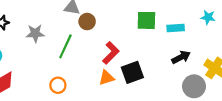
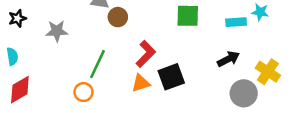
cyan rectangle: (176, 28) -> (236, 22), moved
green line: (65, 46) -> (97, 64), moved

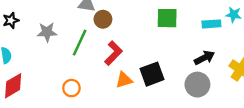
red L-shape: (146, 54) -> (113, 53), moved
green line: (97, 64) -> (80, 43), moved
gray circle: (244, 93) -> (197, 85), moved

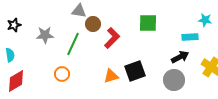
cyan rectangle: (211, 24) -> (190, 37), moved
red L-shape: (113, 53) -> (112, 38), moved
orange circle: (71, 88) -> (62, 74), moved

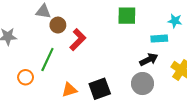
green square: (148, 23) -> (127, 16), moved
green line: (73, 44) -> (47, 59), moved
black square: (135, 71) -> (100, 89), moved
orange triangle: (111, 76) -> (69, 90), moved

